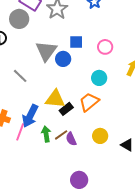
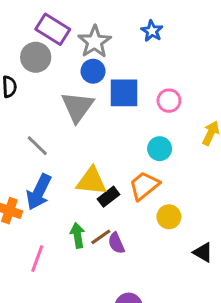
blue square: (76, 42) -> (124, 93), size x1.5
blue circle: (63, 59) -> (93, 71), moved
blue arrow: (30, 116) -> (39, 192), moved
pink line: (20, 132) -> (37, 259), moved
yellow circle: (100, 136) -> (169, 217), moved

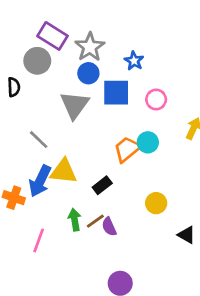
blue star: (152, 31) -> (134, 61), moved
yellow triangle: (91, 181) -> (64, 171), moved
orange trapezoid: (144, 186) -> (127, 149), moved

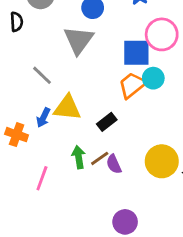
blue square: (116, 93) -> (136, 53), moved
pink circle: (156, 99) -> (162, 34), size x1.5
blue arrow: (40, 181) -> (43, 118), size x0.6
yellow circle: (156, 203) -> (162, 161), moved, size x1.5

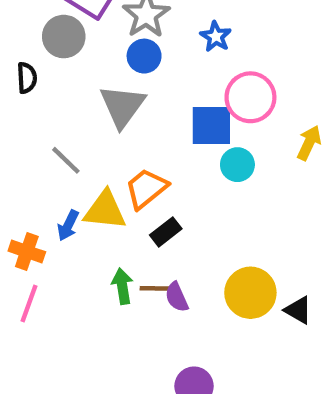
orange trapezoid: (132, 85) -> (146, 189), moved
brown line: (100, 158) -> (155, 288), turned 36
pink line: (42, 178) -> (29, 304), moved

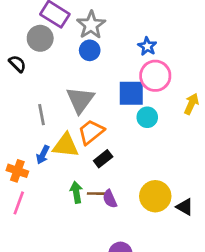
blue star: (216, 37) -> (147, 46), moved
black semicircle: (27, 78) -> (17, 64), turned -42
gray triangle: (122, 106) -> (80, 100), moved
gray line: (66, 160) -> (41, 115), turned 35

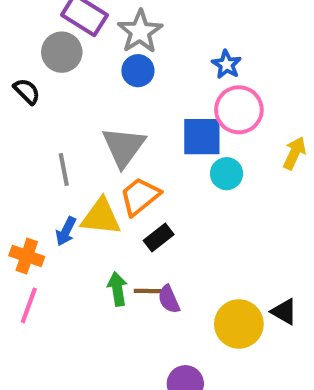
yellow circle: (155, 196) -> (239, 324), moved

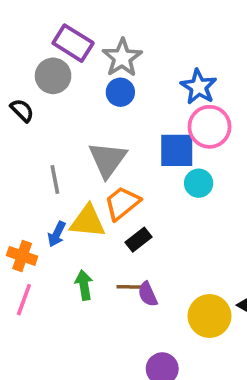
blue star: (227, 64) -> (199, 87), size x1.4
green arrow: (117, 289) -> (84, 285), moved

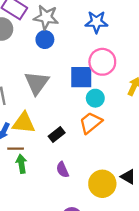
gray star: (122, 58) -> (46, 17), turned -30
blue star: (199, 87) -> (96, 22), moved, turned -30
orange trapezoid: (122, 203) -> (91, 123), moved
brown line: (129, 287) -> (16, 149), moved

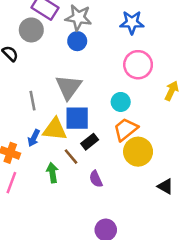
blue square: (81, 77) -> (77, 118), moved
cyan circle: (95, 98) -> (121, 102), moved
brown line: (16, 149) -> (71, 157), moved, turned 49
yellow circle: (102, 184) -> (138, 152), moved

